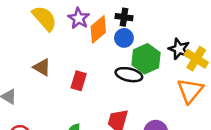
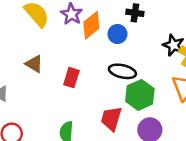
black cross: (124, 17) -> (135, 13), moved
green hexagon: (146, 59) -> (140, 95), moved

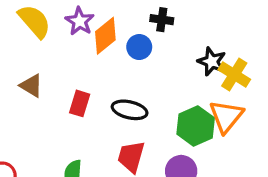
black ellipse: (122, 71) -> (130, 110), moved
green hexagon: (140, 95) -> (196, 126), moved

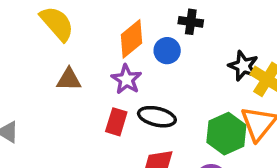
purple star: (80, 21) -> (126, 79), moved
brown triangle: (31, 86) -> (69, 79), moved, turned -30
red rectangle: (80, 103) -> (116, 122), moved

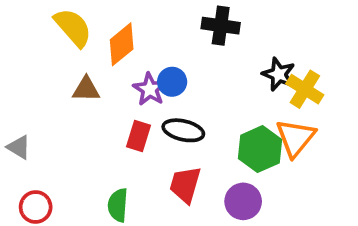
black cross: (191, 22) -> (221, 26), size x1.4
orange diamond: (132, 39) -> (122, 44), moved
blue circle: (167, 51) -> (172, 82), moved

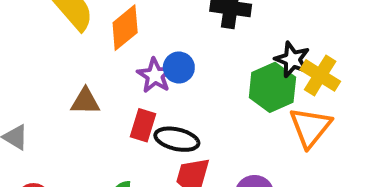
brown triangle: (86, 89) -> (85, 101), moved
black ellipse: (183, 130) -> (177, 139), moved
green hexagon: (260, 149) -> (272, 87), moved

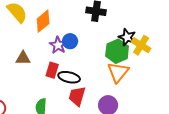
orange triangle: (310, 127) -> (118, 72), moved

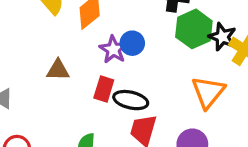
green hexagon: (117, 51) -> (194, 29), moved

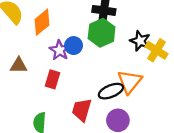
green hexagon: (194, 29) -> (102, 33), moved
black ellipse: (131, 100) -> (111, 91), moved, turned -35

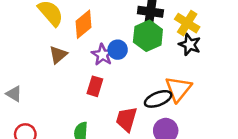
yellow cross: (156, 50) -> (187, 23), moved
brown triangle: (19, 65) -> (58, 55), moved, turned -42

